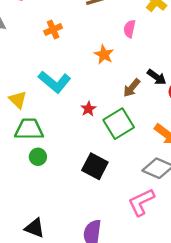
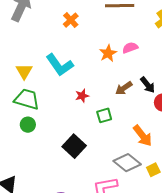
pink semicircle: (129, 29) -> (130, 48), moved, turned 42
orange cross: (53, 30) -> (71, 20), turned -35
green square: (119, 124) -> (104, 115), size x0.6

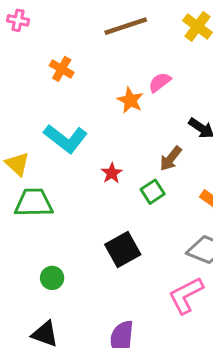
brown arrow: (124, 88) -> (171, 159), moved
green circle: (28, 125) -> (52, 278), moved
black square: (74, 146) -> (123, 249), turned 35

